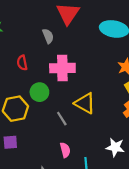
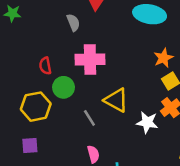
red semicircle: (22, 63) -> (45, 66), moved
white star: (115, 147) -> (147, 122), moved

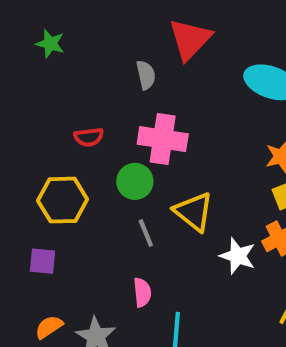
red semicircle: (45, 66) -> (89, 137), turned -96
green circle: (64, 87) -> (135, 181), moved

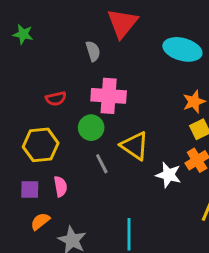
pink semicircle: (142, 292) -> (60, 186), moved
orange semicircle: (49, 327) -> (40, 221), moved

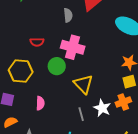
gray line: (102, 164) -> (81, 114), moved
pink semicircle: (60, 186) -> (40, 103), moved

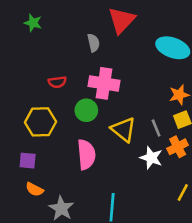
pink semicircle: (40, 103) -> (86, 155), moved, size x1.6
gray line: (81, 114) -> (156, 128), moved
orange semicircle: (10, 122) -> (35, 189), turned -120

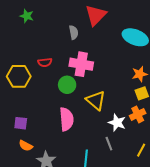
yellow hexagon: (40, 122) -> (19, 76), moved
gray line: (156, 128) -> (109, 144), moved

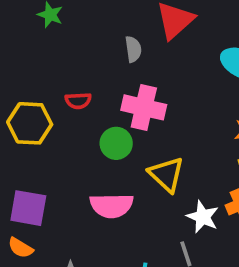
pink semicircle: (66, 119) -> (112, 206), turned 90
purple square: (21, 123) -> (28, 208), size x1.5
orange semicircle: (26, 146) -> (21, 248), moved

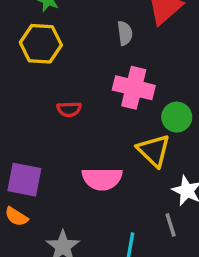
red semicircle: (78, 101) -> (69, 109), moved
yellow hexagon: (30, 123) -> (41, 44), moved
green circle: (116, 143) -> (177, 117), moved

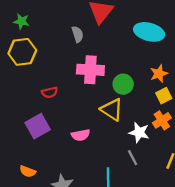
pink semicircle: (102, 179) -> (81, 135), size x0.7
purple square: (24, 180) -> (38, 126), moved, turned -30

